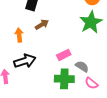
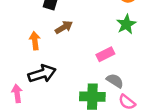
green star: (91, 22) -> (126, 24), size x0.7
pink rectangle: (64, 55) -> (105, 54), moved

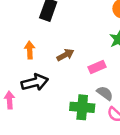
brown arrow: (64, 27) -> (65, 55), moved

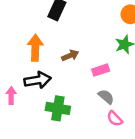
orange arrow: (30, 50) -> (35, 48), size x1.5
green cross: (82, 107) -> (58, 108), moved

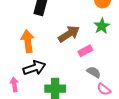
brown arrow: (70, 55) -> (69, 34), moved, size x1.5

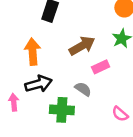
gray semicircle: (94, 72) -> (83, 89), moved

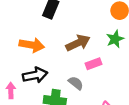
orange arrow: (33, 52) -> (32, 45), turned 100

